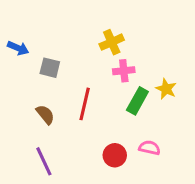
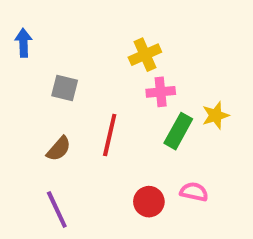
blue arrow: (18, 48) -> (23, 43), moved, turned -115
yellow star: (166, 89) -> (216, 115), turned 30
brown semicircle: (45, 114) -> (59, 149), turned 80

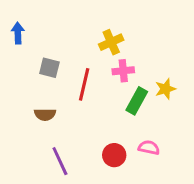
red line: (110, 135) -> (84, 84), moved
brown semicircle: (59, 149) -> (45, 114), turned 50
purple line: (57, 209) -> (60, 161), moved

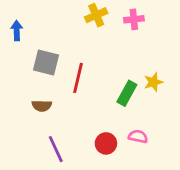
yellow cross: (111, 42) -> (96, 15), moved
gray square: (49, 68) -> (46, 63), size x1.4
pink cross: (123, 71) -> (134, 19), moved

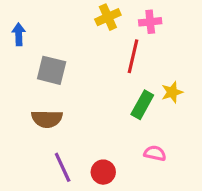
red line: (78, 78) -> (133, 56), moved
brown semicircle: (42, 106) -> (47, 119), size x1.4
red circle: (106, 143) -> (103, 172), moved

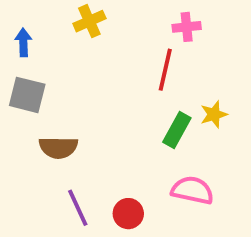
yellow cross: (108, 17) -> (89, 21), moved
gray square: (52, 70) -> (27, 95), moved
pink semicircle: (155, 153) -> (192, 190), size x1.5

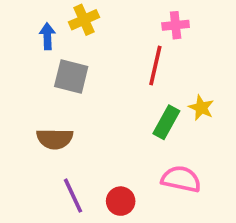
blue arrow: (23, 42) -> (47, 36), moved
gray square: (27, 95) -> (71, 77), moved
yellow star: (214, 114) -> (201, 108), turned -30

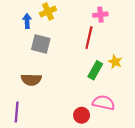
purple line: (73, 196) -> (17, 112), moved, turned 30
red circle: (121, 201) -> (82, 115), moved

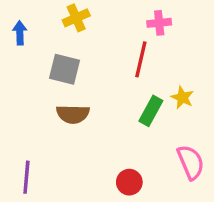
blue arrow: (27, 21) -> (20, 33), moved
brown semicircle: (31, 80) -> (73, 114), moved
pink semicircle: (104, 103) -> (191, 162), moved, turned 55

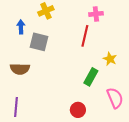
blue arrow: (20, 33) -> (21, 27), moved
green rectangle: (151, 111) -> (91, 77), moved
brown semicircle: (73, 114) -> (20, 69), moved

